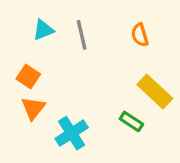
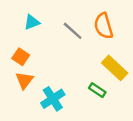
gray line: (82, 35) -> (73, 31), moved, turned -35
orange semicircle: (140, 35) -> (103, 26), size x1.5

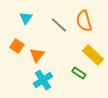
cyan triangle: (32, 22) -> (26, 18), turned -32
orange triangle: (24, 80) -> (37, 55), moved

